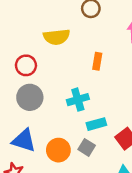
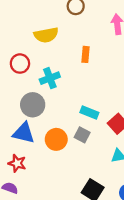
gray circle: (30, 97) -> (33, 105), moved
cyan cross: (78, 100) -> (50, 78), moved
cyan rectangle: (96, 124) -> (89, 112), turned 42

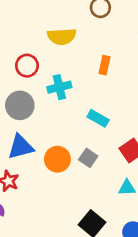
gray circle: (33, 105) -> (20, 105), moved
cyan rectangle: (89, 112) -> (98, 118), moved
blue triangle: (24, 133) -> (21, 147), turned -35

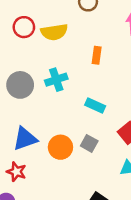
red circle: (27, 66) -> (24, 27), moved
gray circle: (20, 105) -> (20, 85), moved

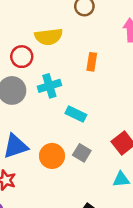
red circle: (24, 27) -> (22, 57), moved
cyan rectangle: (95, 106) -> (76, 114), moved

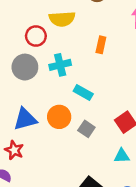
orange circle: (52, 156) -> (59, 117), moved

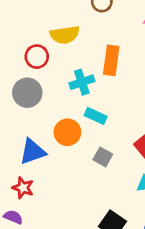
orange rectangle: (101, 45) -> (111, 60), size x1.5
cyan cross: (60, 65) -> (82, 82), moved
orange circle: (59, 117) -> (67, 132), moved

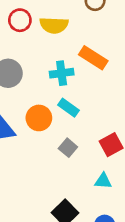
red circle: (37, 57) -> (20, 20), moved
orange rectangle: (111, 60) -> (93, 58), turned -76

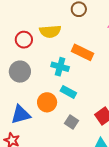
red circle: (20, 20) -> (24, 40), moved
cyan cross: (62, 73) -> (60, 67), turned 30

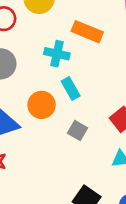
cyan rectangle: (68, 92) -> (71, 89), turned 35

